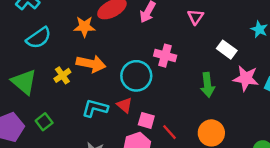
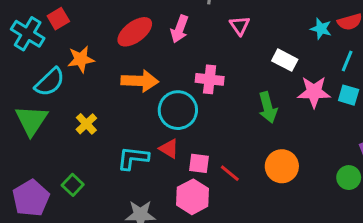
orange star: (84, 27) -> (81, 59), moved
orange arrow: (91, 64) -> (140, 81), moved
green triangle: (24, 82) -> (31, 120), moved, turned 32

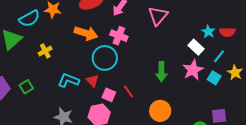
pink triangle: (240, 26) -> (158, 16), size x1.5
white rectangle: (285, 60) -> (196, 47), moved
pink cross: (210, 79) -> (119, 36), moved
pink star: (314, 92) -> (193, 70), turned 30
red line: (230, 173) -> (128, 91), moved

